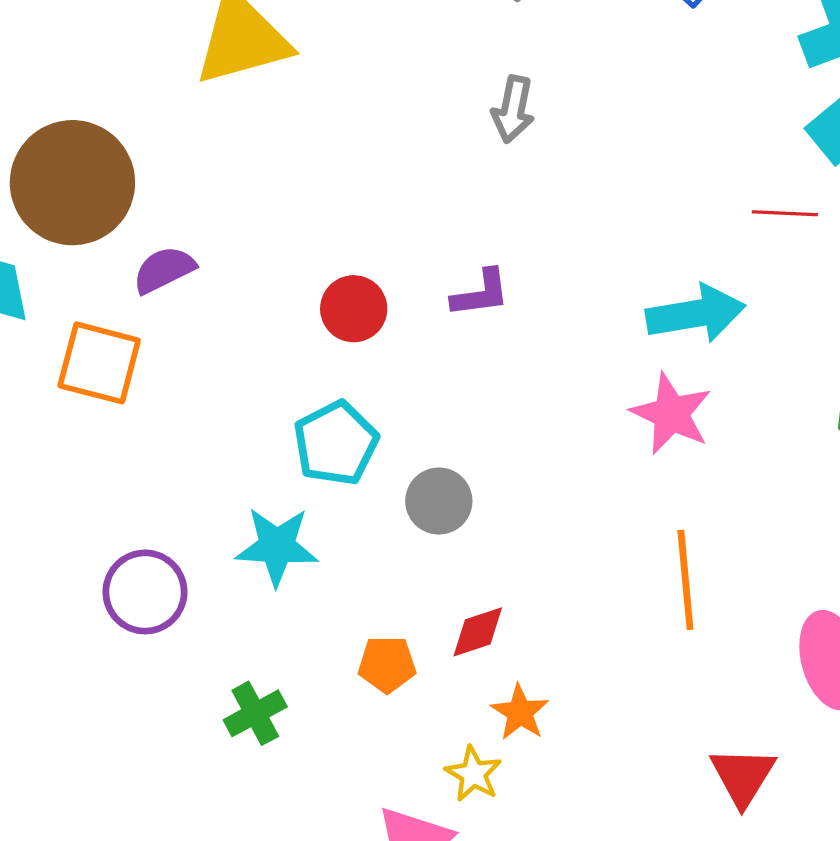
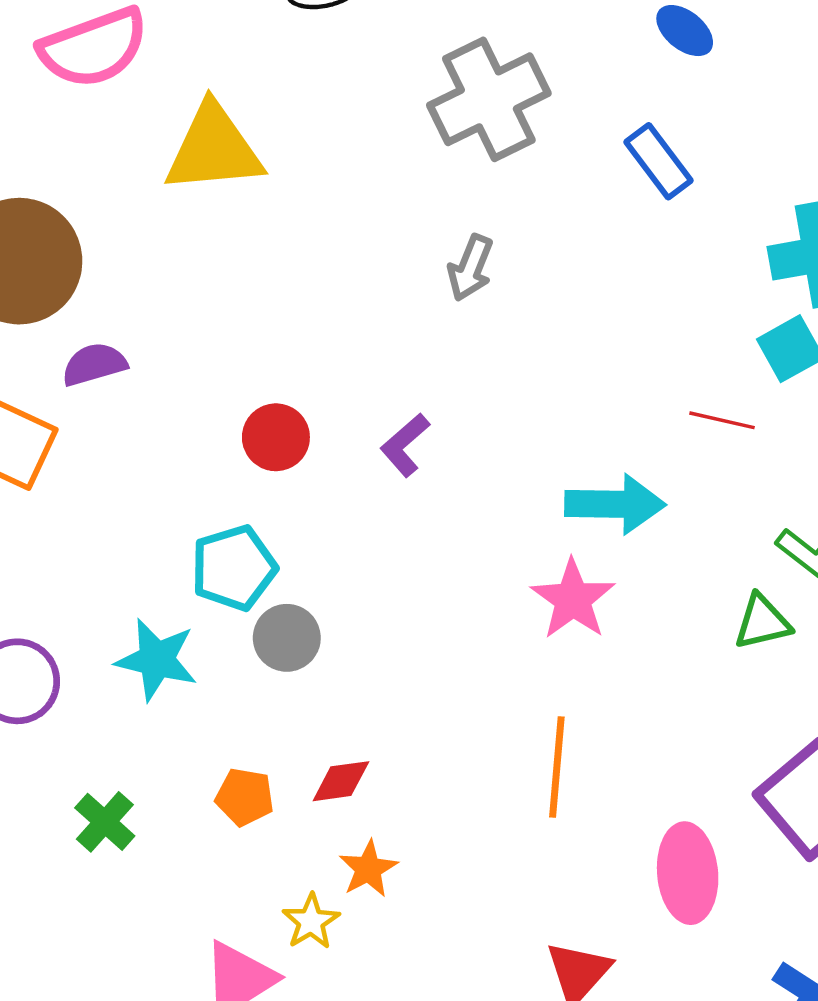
purple L-shape: (481, 293) -> (405, 445), turned 136
gray circle: (439, 501) -> (287, 638), moved
green cross: (255, 713) -> (105, 822), turned -30

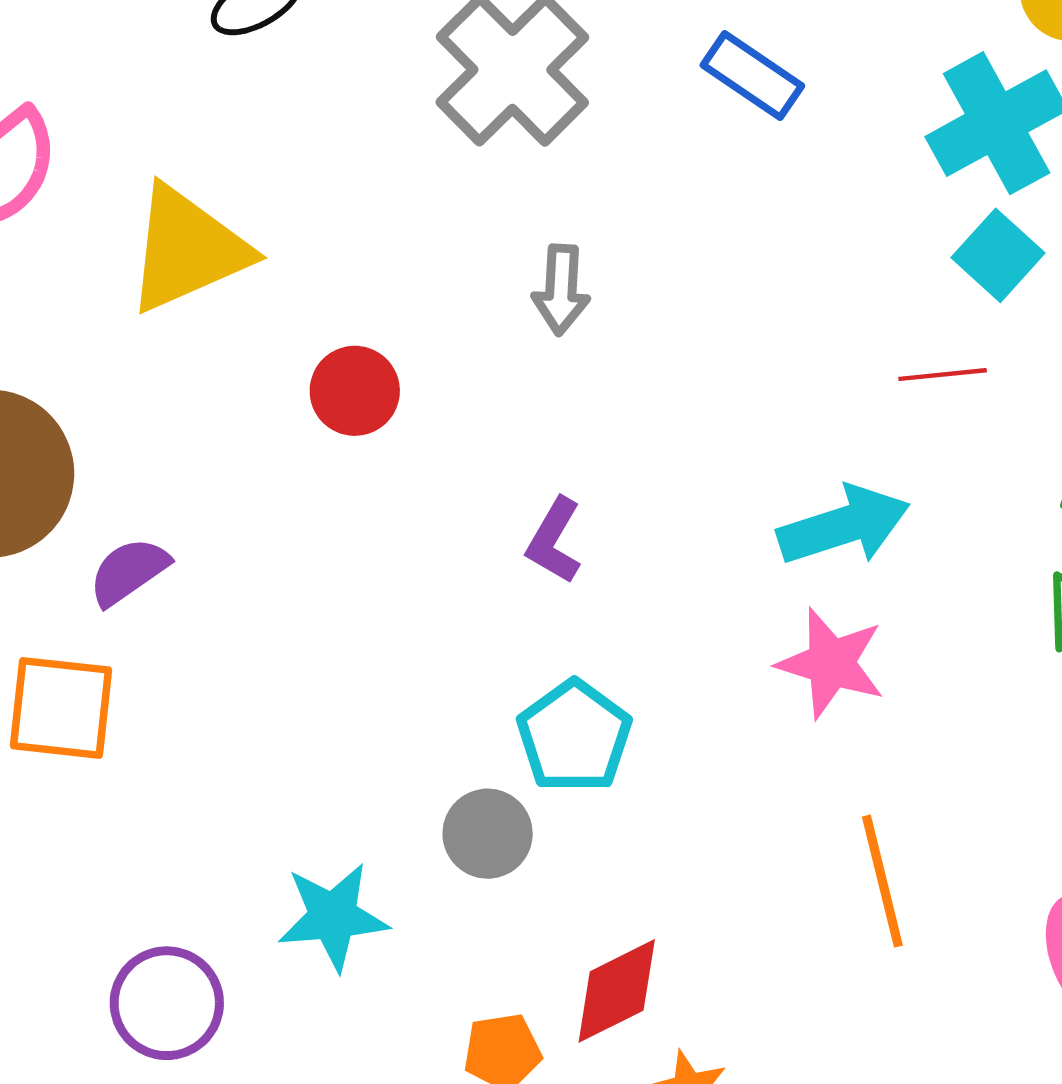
red circle: (276, 437) -> (355, 391), moved
cyan pentagon: (234, 568) -> (574, 736), moved
red diamond: (341, 781) -> (617, 991), size x1.4

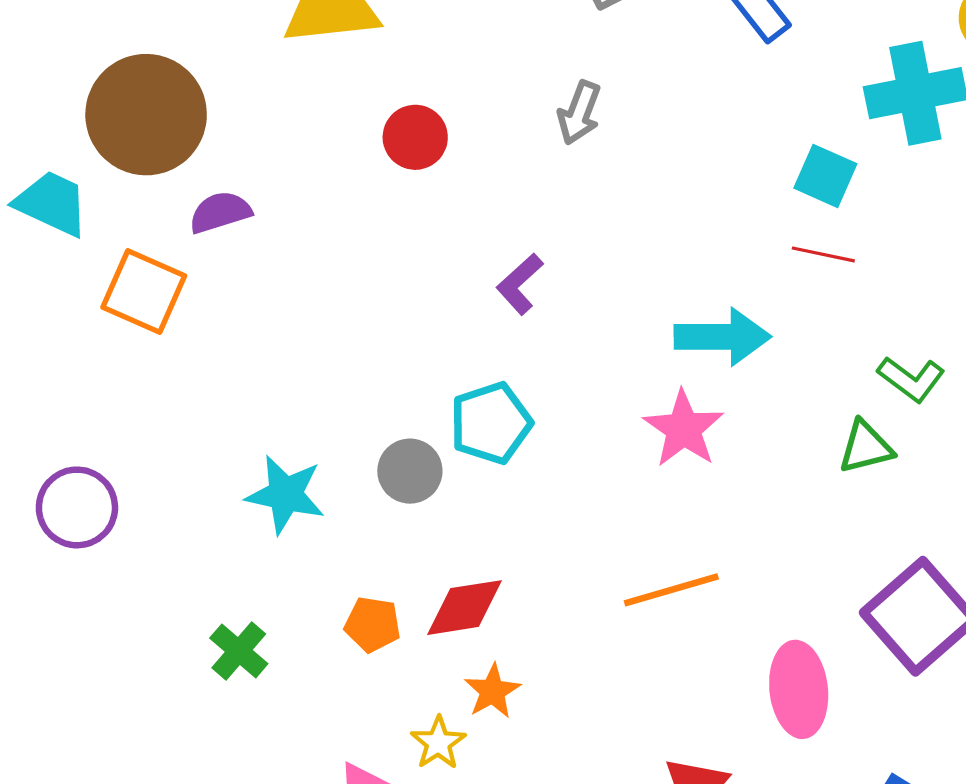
cyan square: (998, 255) -> (825, 176), moved, turned -36
orange line: (882, 881) -> (671, 590), turned 70
purple circle: (167, 1003) -> (77, 507), moved

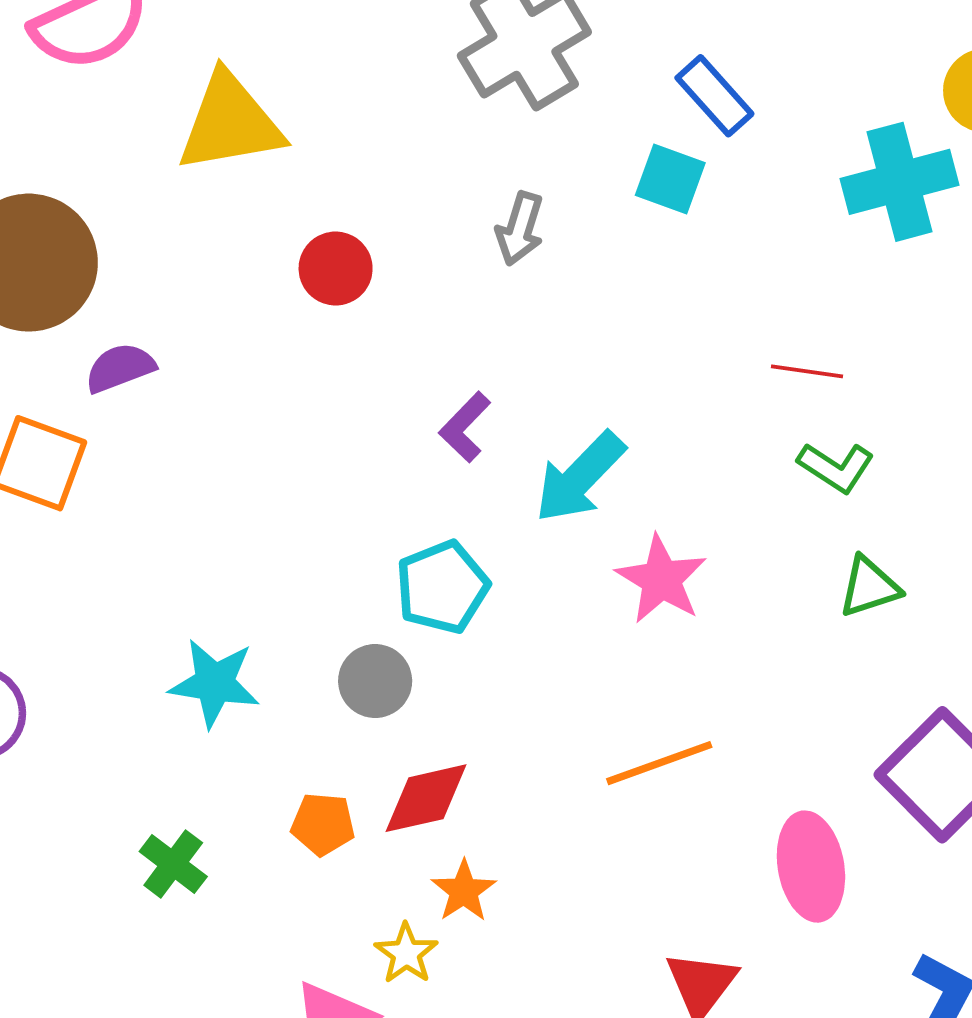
cyan square: (825, 176) -> (670, 179), moved
cyan arrow: (722, 337) -> (580, 477), moved, turned 138
green L-shape: (911, 379) -> (836, 467), moved
gray circle: (410, 471) -> (375, 681), moved

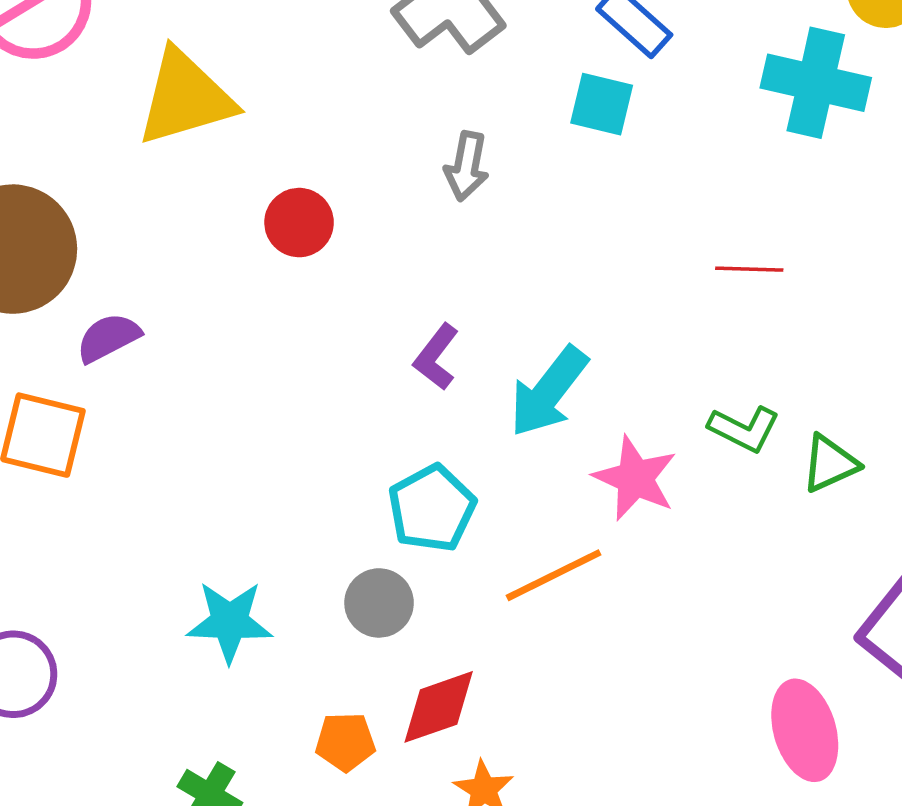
cyan cross: (900, 182) -> (816, 83), turned 34
green L-shape: (836, 467) -> (744, 429), moved
orange line: (659, 763) -> (554, 575), moved

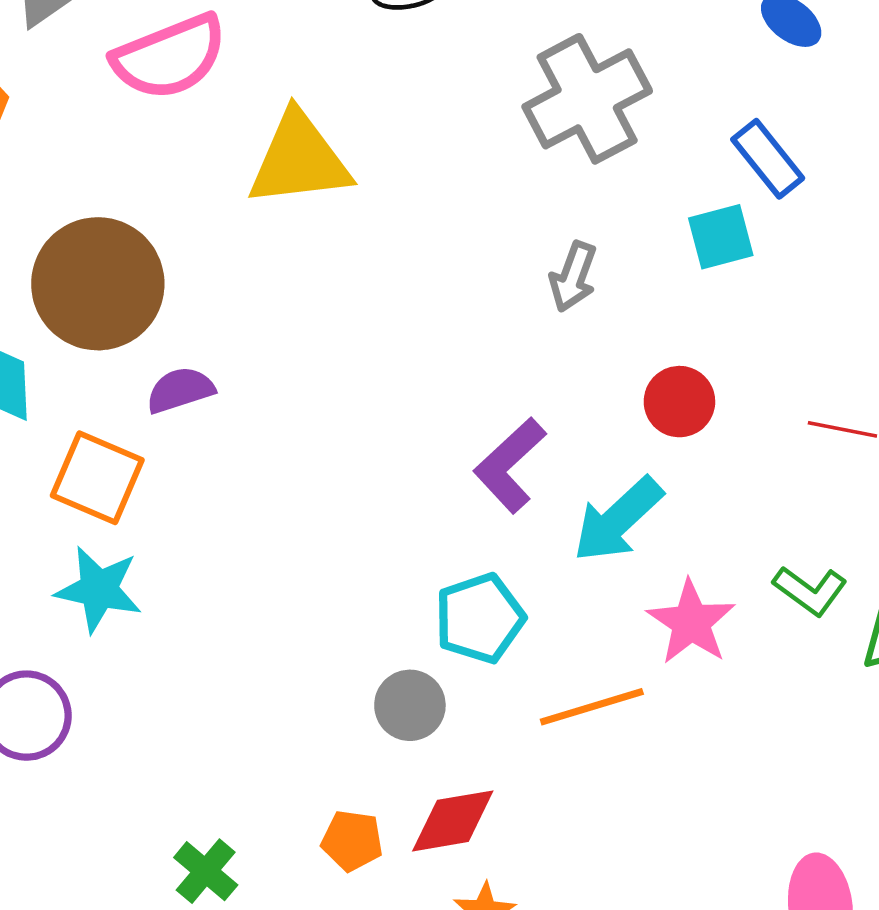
cyan square: (602, 104) -> (721, 237), turned -38
red circle: (299, 223) -> (679, 402), moved
purple L-shape: (436, 357) -> (510, 465), size x1.4
cyan star: (230, 622) -> (99, 589), moved

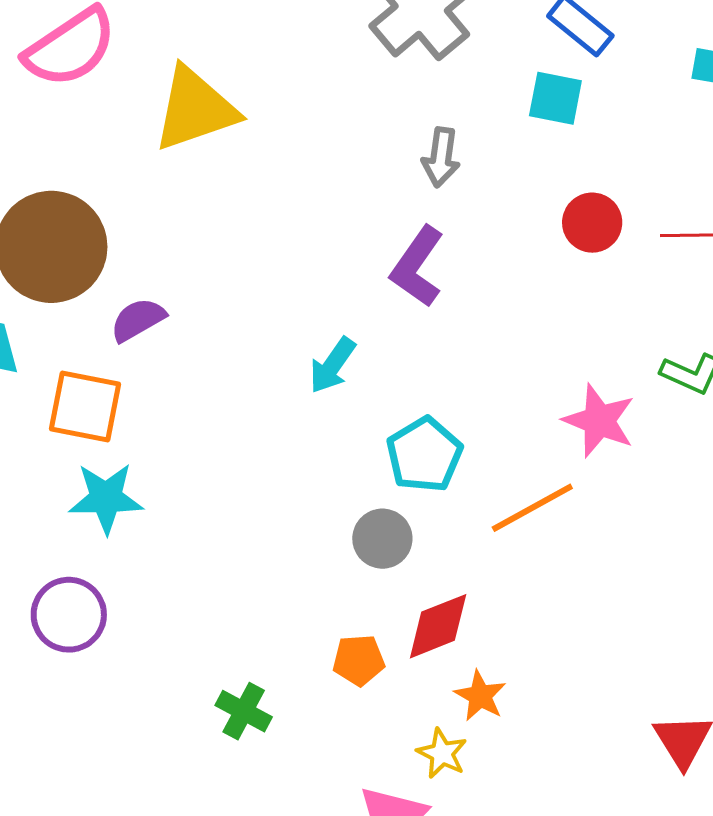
cyan square: (721, 237) -> (555, 98), turned 38
red circle: (679, 402) -> (592, 223), moved
purple L-shape: (510, 465) -> (417, 267), moved
cyan arrow: (618, 520) -> (332, 365), moved, size x0.7

